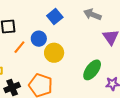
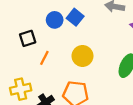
blue circle: (39, 39) -> (55, 20), moved

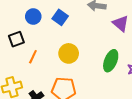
blue circle: (55, 20) -> (33, 17), moved

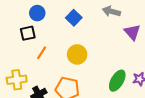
blue circle: (33, 17) -> (37, 13), moved
green ellipse: (111, 61) -> (117, 81), moved

